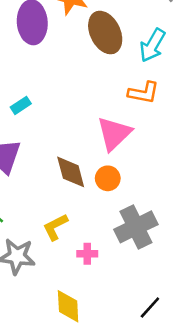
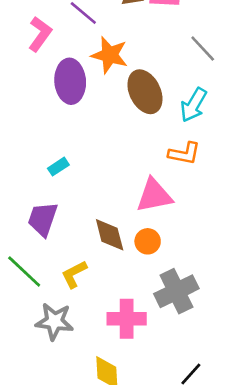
pink triangle: (114, 134) -> (154, 195), turned 33
yellow L-shape: (55, 227) -> (74, 274), moved
pink cross: (87, 254) -> (127, 319), size x1.8

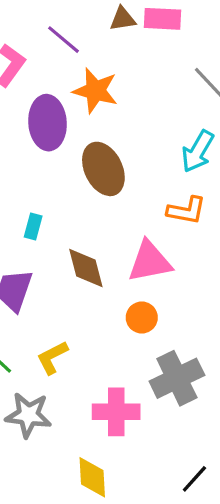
brown ellipse: (145, 92) -> (103, 169), moved
cyan rectangle: (58, 167) -> (33, 226), turned -42
brown diamond: (110, 235) -> (86, 268), moved

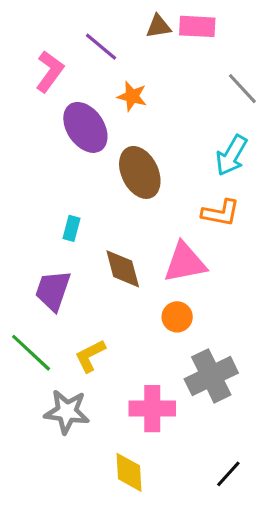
orange star: (95, 91) -> (132, 96), size x0.7
purple ellipse: (48, 123) -> (85, 127), turned -30

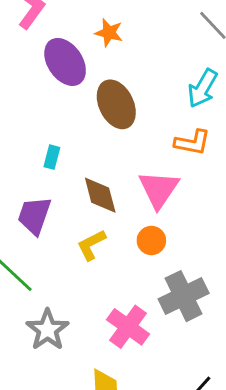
pink triangle: (185, 263) -> (159, 189), turned -45
yellow L-shape: (90, 356) -> (91, 245), moved
pink cross: (152, 409) -> (128, 327), turned 36
gray star: (67, 412) -> (47, 330), turned 30

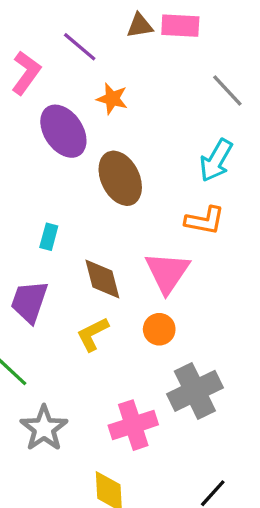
pink cross: (128, 327) -> (133, 425), turned 36

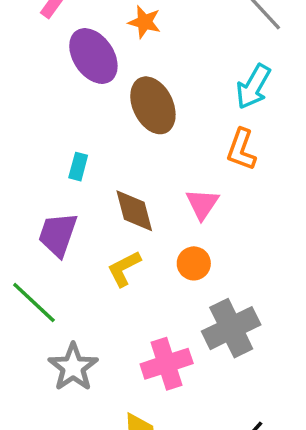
orange L-shape: (205, 220) -> (241, 150), turned 99
pink triangle: (167, 272) -> (202, 204), size x0.7

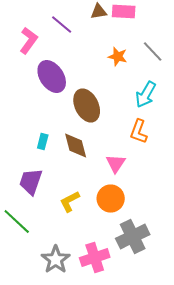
orange star: (144, 22) -> (118, 56), moved
brown diamond: (134, 211) -> (76, 146), moved
orange circle: (194, 263) -> (111, 198), size x1.4
gray star: (73, 367) -> (56, 260), moved

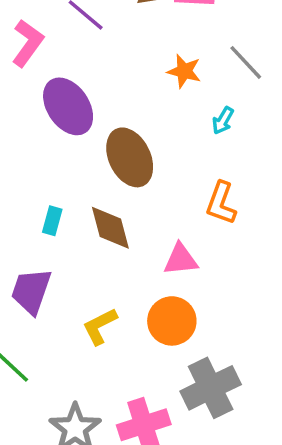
cyan arrow: (146, 94) -> (223, 120), moved, size x0.6
pink triangle: (116, 164) -> (181, 259), turned 50

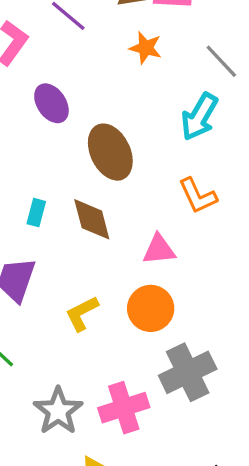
orange star: (184, 71) -> (146, 48), moved
purple ellipse: (68, 106) -> (51, 103), size x0.7
cyan arrow: (223, 120) -> (199, 117), size x1.8
orange L-shape: (221, 203) -> (198, 196), turned -45

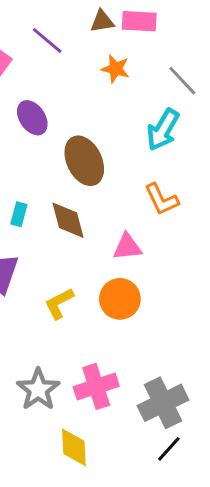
gray cross: (188, 372) -> (163, 403), moved

